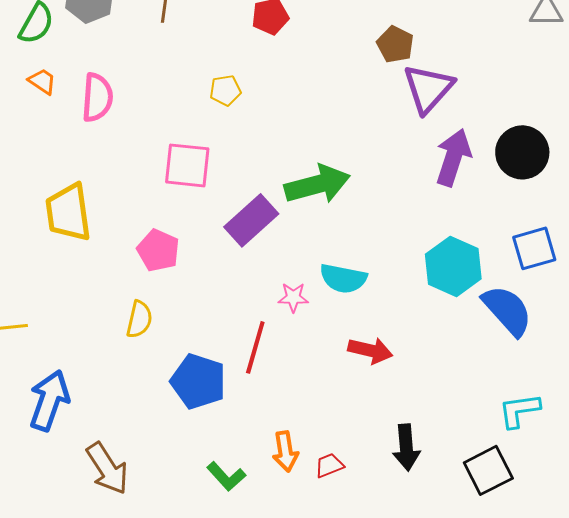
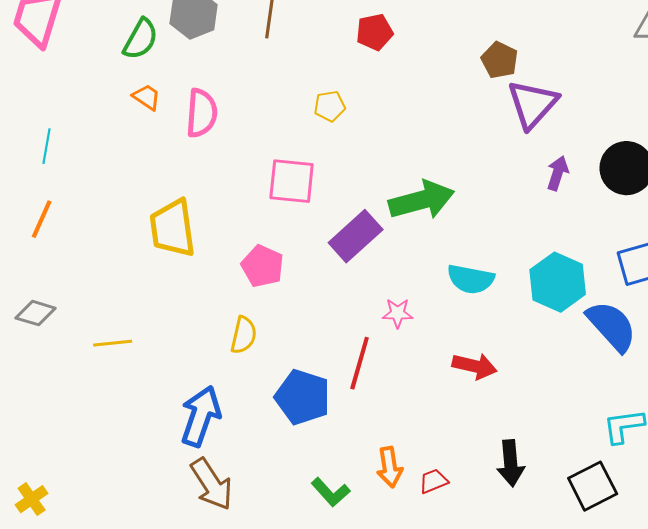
purple arrow: (453, 157) -> (558, 173), size x0.6
cyan semicircle: (343, 278) -> (471, 279), moved
blue arrow: (49, 400) -> (201, 416), moved

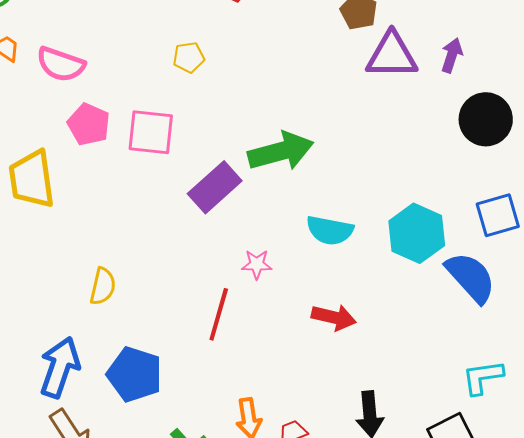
purple triangle: (533, 104) -> (392, 55), turned 48
pink semicircle: (202, 113) -> (61, 64), turned 105
purple arrow: (558, 173) -> (452, 55), moved
pink pentagon: (263, 266) -> (89, 124), moved
blue pentagon: (303, 397) -> (135, 374), moved

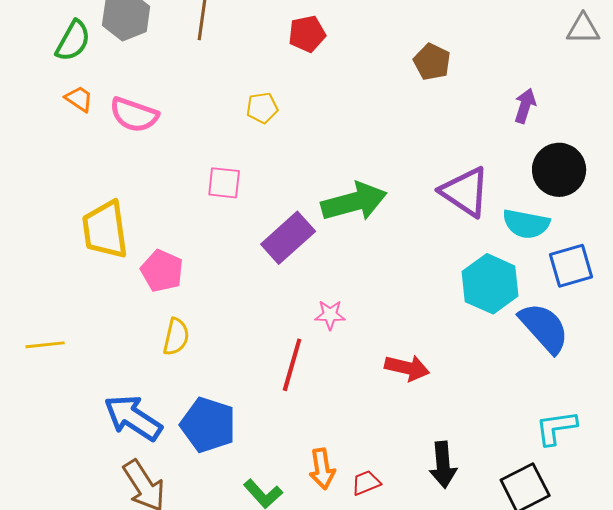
purple triangle: (392, 55) -> (465, 192), moved, turned 34
pink pentagon: (89, 124) -> (162, 271), moved
pink square: (151, 132) -> (224, 183), size x0.7
cyan semicircle: (330, 230) -> (526, 224), moved
blue arrow: (60, 367) -> (133, 418), turned -76

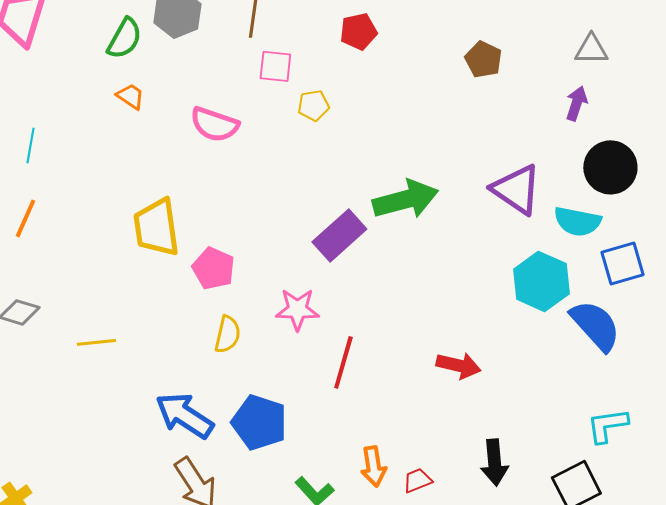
gray triangle: (583, 29) -> (591, 49), moved
pink semicircle: (134, 115) -> (214, 124), moved
pink square: (224, 183) -> (275, 66), moved
pink star: (330, 315) -> (297, 309), moved, size x1.4

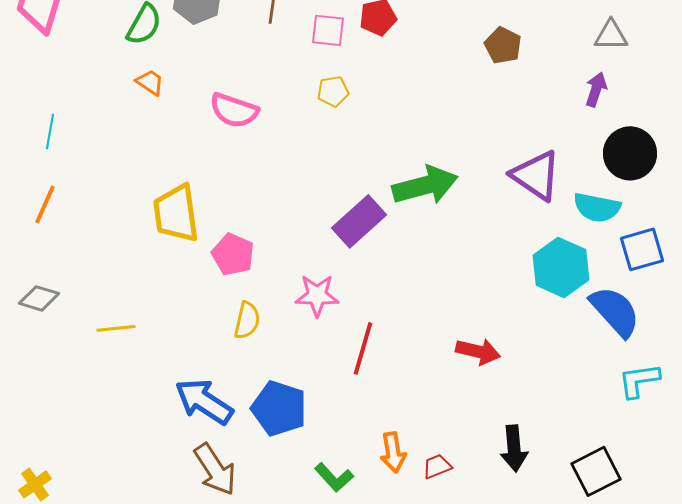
pink square: (275, 66) -> (328, 30), moved
cyan L-shape: (607, 425) -> (639, 380), moved

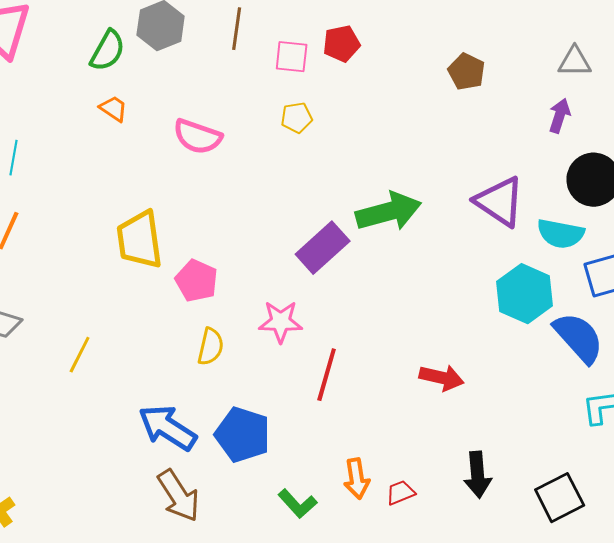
yellow line: (116, 328) -> (80, 355), turned -57

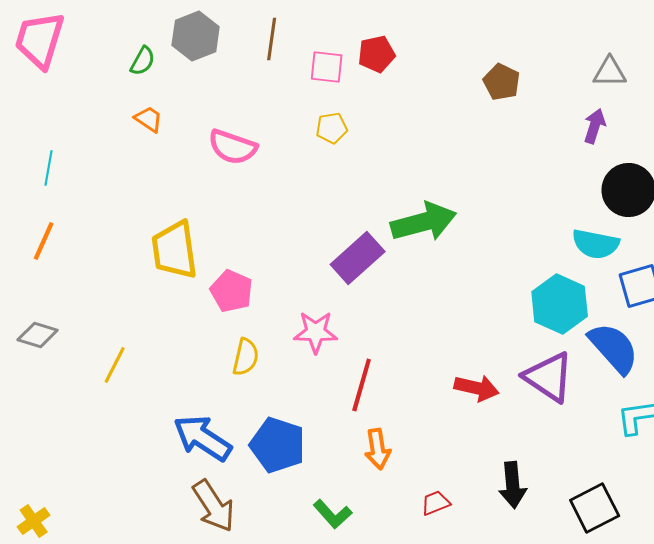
green semicircle: (108, 51) -> (143, 61), size x0.7
purple triangle: (500, 202) -> (549, 377), moved
orange arrow: (357, 479) -> (378, 449), moved

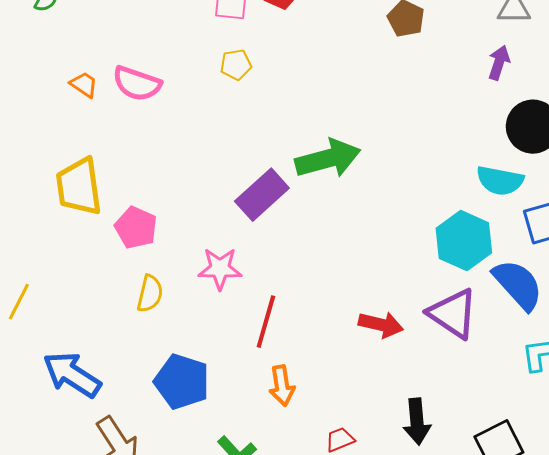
orange trapezoid: (149, 119) -> (84, 85), moved
blue arrow: (203, 438) -> (72, 375), moved

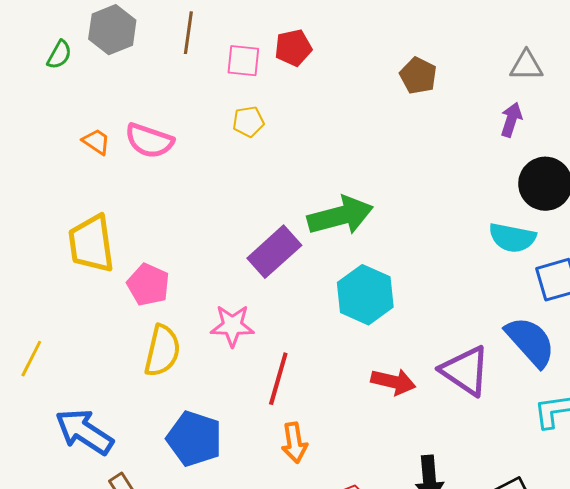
cyan hexagon: (464, 241) -> (365, 295), moved
yellow semicircle: (150, 294) -> (162, 351), size x1.4

